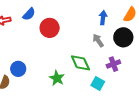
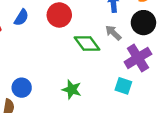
red circle: (50, 28) -> (59, 15), moved
green diamond: (80, 63) -> (87, 44), moved
purple cross: (113, 64) -> (138, 58), size x1.5

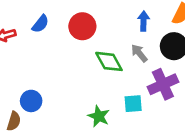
cyan square: (123, 86) -> (133, 104), moved, turned -30
green star: (72, 89) -> (99, 116), moved

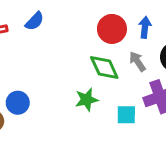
red circle: (82, 26) -> (112, 29), moved
green star: (99, 116) -> (87, 100), moved, turned 30

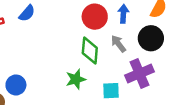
green diamond: (104, 67) -> (90, 50), turned 32

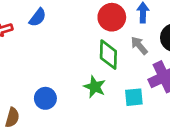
green star: (76, 79) -> (95, 87), turned -30
blue circle: (16, 85) -> (45, 98), moved

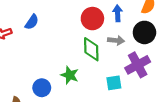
gray arrow: (139, 46) -> (116, 40), turned 140
green star: (95, 87) -> (70, 75), moved

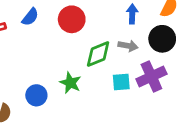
red circle: (92, 19) -> (72, 19), moved
green diamond: (91, 49) -> (98, 54), turned 65
cyan square: (114, 83) -> (121, 82), moved

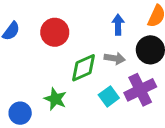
cyan square: (121, 82) -> (109, 96), turned -30

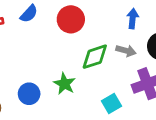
cyan square: (109, 96) -> (112, 103), moved

